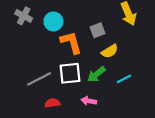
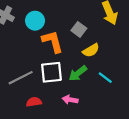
gray square: (98, 30) -> (79, 29), turned -32
cyan line: (124, 79) -> (105, 78), turned 64

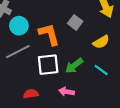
cyan circle: (35, 21) -> (19, 26), moved
yellow semicircle: (91, 50) -> (101, 42), moved
gray line: (21, 78) -> (18, 52), moved

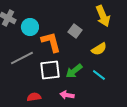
cyan circle: (19, 26) -> (30, 27), moved

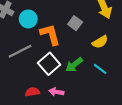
white square: (50, 70) -> (49, 64), turned -35
pink arrow: (67, 95) -> (56, 92), moved

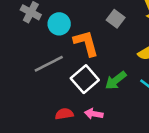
gray square: (75, 23) -> (116, 19), moved

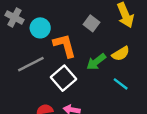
green arrow: (116, 80) -> (96, 62), moved

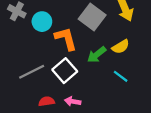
gray square: (91, 23) -> (92, 17), size x1.6
gray line: (31, 64) -> (32, 72), moved

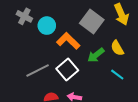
orange L-shape: (66, 39) -> (68, 41), turned -30
yellow semicircle: (121, 47) -> (117, 48), turned 91

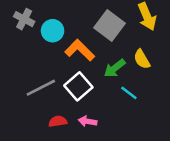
cyan line: (117, 75) -> (129, 93), moved

